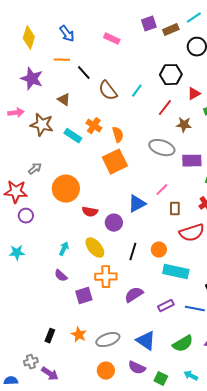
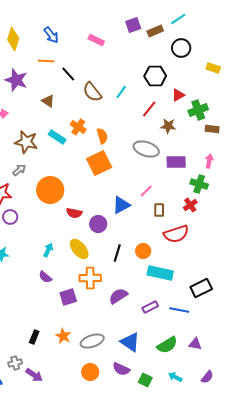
brown star: (42, 125) -> (26, 142), moved

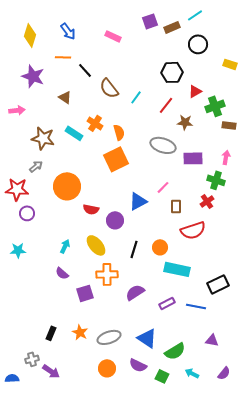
cyan line: (121, 92) -> (136, 97), moved
green semicircle: (167, 345) -> (175, 351), moved

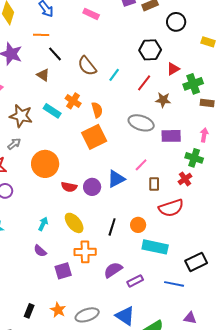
black line: (85, 70) -> (55, 54), moved
purple circle: (115, 220) -> (92, 187), moved
purple rectangle: (167, 303) -> (135, 281), moved

